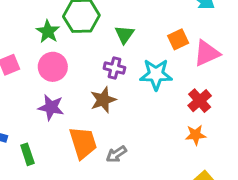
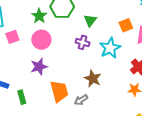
cyan star: (156, 74) -> (110, 48), turned -30
brown star: (103, 100) -> (93, 79), moved, turned -30
purple star: (51, 107) -> (39, 67), turned -30

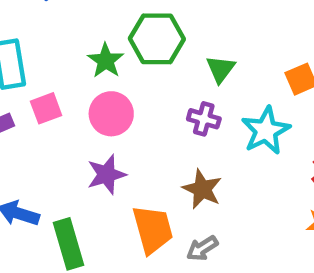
brown star: (93, 79) -> (202, 189), moved
green rectangle: (22, 97) -> (69, 244), size x1.5

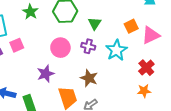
green star: (106, 61) -> (30, 12), moved
pink circle: (111, 114) -> (60, 48), moved

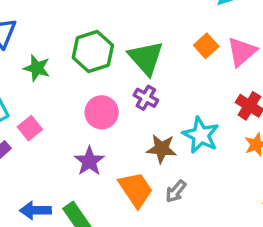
green triangle: (95, 23) -> (146, 58), size x1.6
purple cross: (88, 46) -> (146, 98), turned 32
cyan star: (116, 50) -> (201, 135), moved

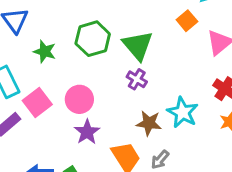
orange square: (206, 46) -> (187, 21), moved
pink circle: (102, 112) -> (79, 99), moved
pink square: (30, 128) -> (37, 102), size x1.4

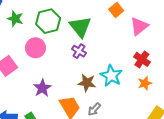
green star: (45, 51) -> (15, 19), moved
pink circle: (79, 99) -> (35, 48), moved

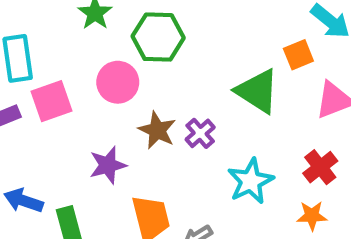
green triangle: (80, 27) -> (257, 91), moved, turned -35
purple cross: (79, 51) -> (200, 133), moved
brown star: (87, 83) -> (157, 130), moved

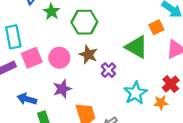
pink circle: (118, 82) -> (59, 58), moved
brown star: (157, 130) -> (88, 54), moved
blue arrow: (23, 201) -> (27, 99), moved
orange star: (312, 216) -> (161, 103), moved

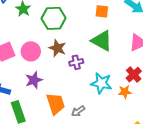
orange square: (156, 27) -> (102, 11), moved, turned 32
purple cross: (108, 70) -> (76, 62), turned 32
cyan star: (135, 93) -> (101, 83), turned -30

